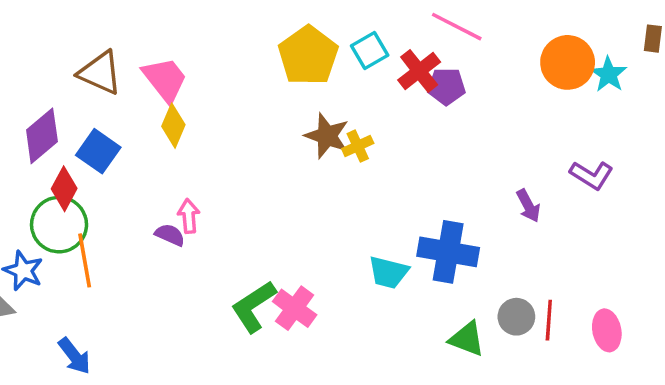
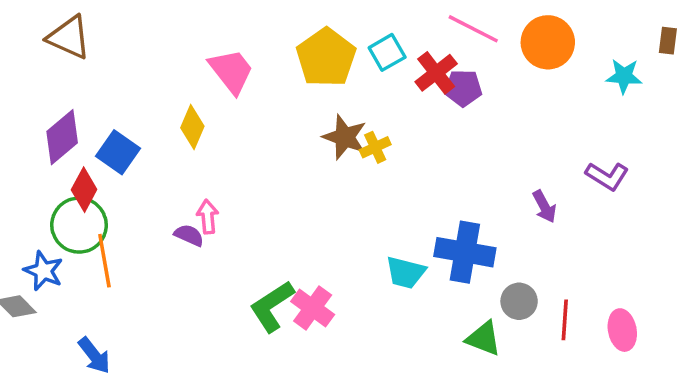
orange circle: (568, 62) -> (548, 42), moved
brown triangle: (100, 73) -> (69, 37), moved
cyan star: (609, 74) -> (624, 76), turned -30
pink trapezoid: (165, 80) -> (231, 71), moved
gray circle: (516, 317) -> (519, 301), moved

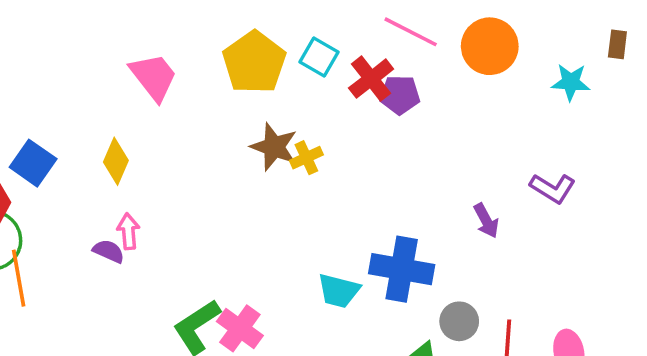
cyan square: (387, 52) -> (319, 57), turned -30
yellow diamond: (192, 127) -> (116, 161), moved

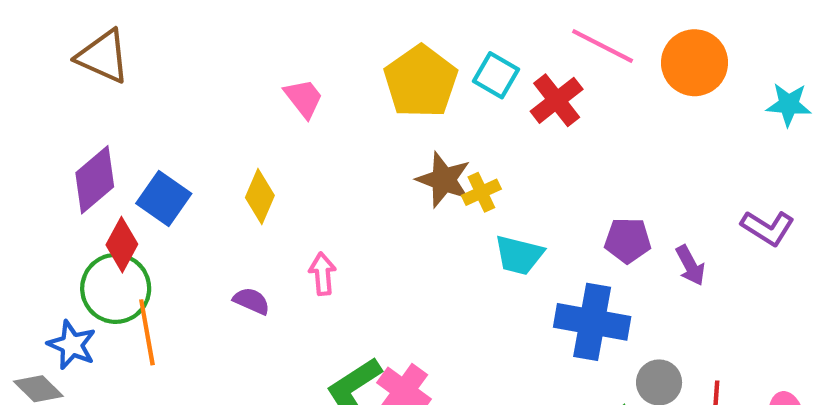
pink trapezoid: (154, 77) -> (304, 98), size x0.7
purple pentagon: (400, 95) -> (628, 240), moved
pink arrow: (128, 231) -> (323, 274), moved
cyan trapezoid: (339, 291) -> (519, 255), moved

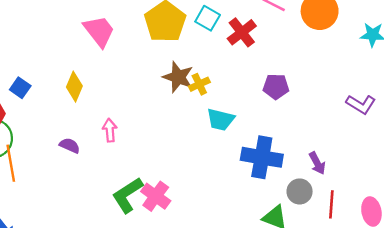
pink trapezoid: (304, 98) -> (99, 31), size x1.4
blue square: (164, 199) -> (20, 88), size x0.7
purple pentagon: (628, 240) -> (276, 87), moved
purple arrow: (690, 265) -> (317, 163), moved

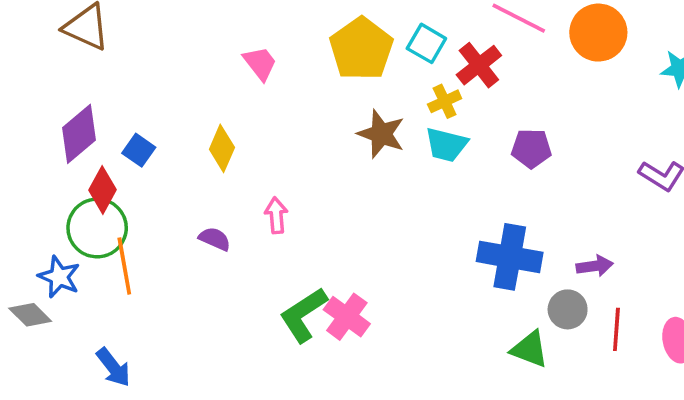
pink trapezoid: (99, 31) -> (260, 63), size x0.7
yellow cross: (199, 84) -> (445, 101), moved
cyan trapezoid: (221, 120) -> (446, 145), moved
purple arrow: (317, 163) -> (595, 266), turned -70

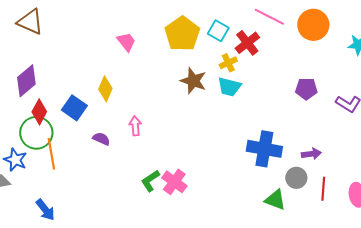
purple pentagon: (531, 148) -> (306, 89), moved
blue square: (139, 150) -> (74, 108), moved, size x1.4
green L-shape: (303, 315) -> (150, 181), size x0.7

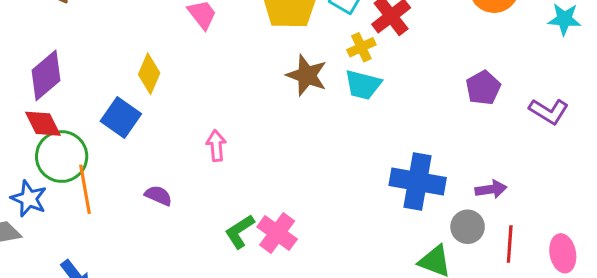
yellow diamond: (105, 89) -> (149, 74), moved
purple pentagon: (306, 89) -> (483, 88), turned -30
red diamond: (39, 112) -> (43, 124), moved, turned -55
purple semicircle: (101, 139) -> (158, 196), moved

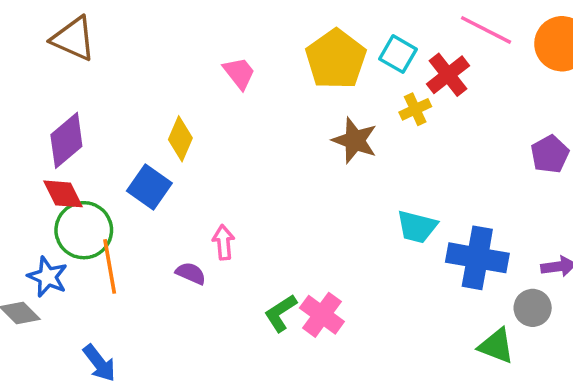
cyan trapezoid: (363, 85) -> (417, 227), moved
pink arrow: (216, 146) -> (224, 242), moved

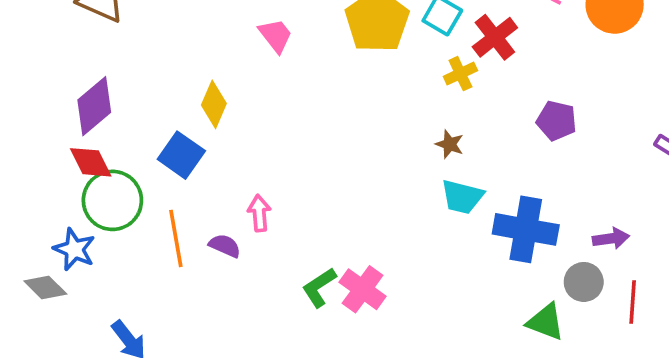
brown star: (355, 140) -> (450, 144), moved, size x0.6
purple pentagon: (550, 154) -> (557, 121), moved, turned -30
orange line: (110, 266) -> (176, 238), moved

